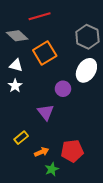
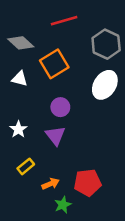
red line: (40, 16) -> (64, 21), moved
white star: (15, 86) -> (18, 129), moved
purple circle: (63, 89) -> (60, 107), moved

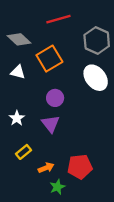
white ellipse: (105, 85) -> (96, 78), turned -70

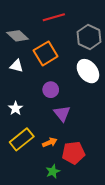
purple triangle: (51, 124) -> (62, 113), moved
yellow rectangle: (24, 152) -> (22, 139), size x1.6
orange arrow: (46, 168) -> (50, 142), moved

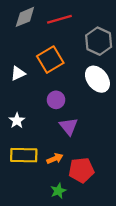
gray diamond: (18, 36) -> (25, 17), moved, turned -65
white triangle: (17, 66) -> (18, 73), turned -40
yellow rectangle: (22, 139) -> (24, 155), turned 40

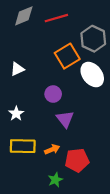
orange square: (50, 60) -> (67, 56), moved

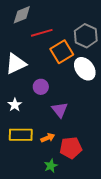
red line: (56, 18) -> (42, 33), moved
white triangle: (17, 69) -> (16, 64), size x1.6
purple circle: (53, 94) -> (41, 87), moved

